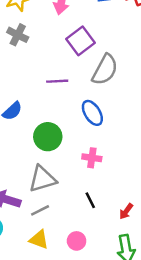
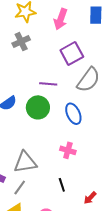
gray cross: (18, 35) -> (21, 42), turned 30
green circle: (48, 137) -> (38, 107), moved
gray line: (40, 210) -> (20, 188), turned -35

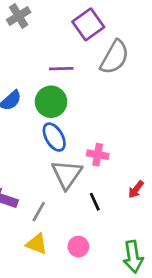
blue ellipse: (73, 114) -> (54, 137), moved
gray triangle: (25, 162) -> (67, 174), moved, turned -40
red arrow: (90, 198) -> (136, 189), moved

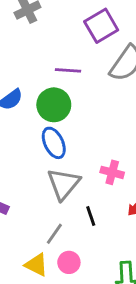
pink cross: (98, 155) -> (112, 172), moved
gray line: (39, 212) -> (54, 234), moved
yellow triangle: (37, 244) -> (36, 265), moved

